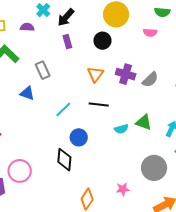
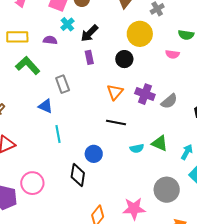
cyan line: (63, 109) -> (58, 134), moved, turned -60
pink star: (123, 189) -> (134, 209), size x1.6

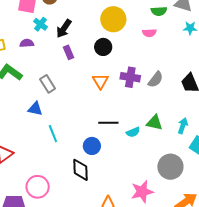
black line: (116, 122) -> (108, 123), moved

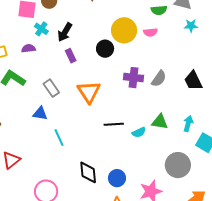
yellow circle: (113, 19) -> (124, 30), moved
orange triangle: (101, 81) -> (89, 92), moved, size x1.4
blue circle: (92, 146) -> (117, 178), moved

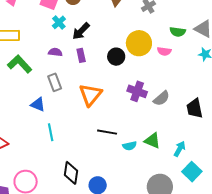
purple semicircle: (28, 48) -> (55, 52), moved

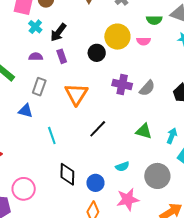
gray rectangle: (55, 82) -> (39, 87), turned 48
cyan line: (51, 132) -> (52, 135), moved
black line: (107, 132) -> (98, 129), turned -48
cyan semicircle: (130, 146) -> (122, 166), moved

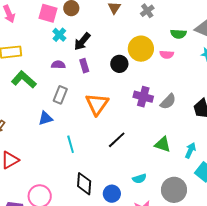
blue triangle: (25, 111) -> (45, 118), turned -35

